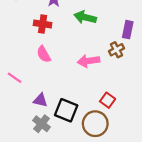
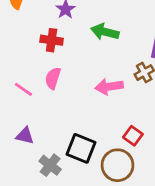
pink semicircle: (44, 54) -> (53, 78), turned 48
pink line: (15, 78) -> (23, 89), moved
purple triangle: (40, 100) -> (25, 136), moved

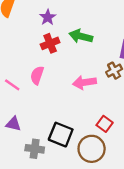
red cross: (52, 40) -> (50, 43), moved, turned -30
gray cross: (50, 165) -> (35, 149), turned -30

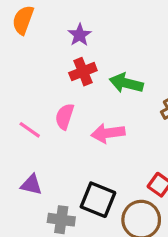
green arrow: (81, 36) -> (126, 83), moved
pink arrow: (84, 82) -> (108, 133), moved

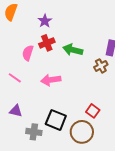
pink semicircle: (65, 116) -> (28, 53), moved
pink arrow: (108, 133) -> (51, 80), moved

